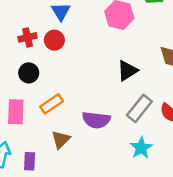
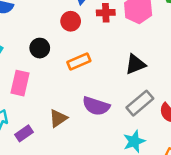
red cross: (28, 37) -> (106, 13), moved
orange rectangle: (52, 104) -> (79, 62), moved
purple rectangle: (30, 161) -> (24, 133), turned 42

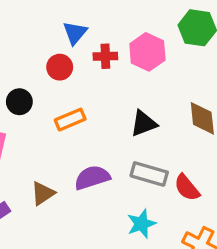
gray rectangle: (140, 103) -> (149, 174), turned 56
purple semicircle: (96, 106) -> (92, 178), turned 144

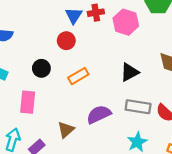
red cross: (105, 56) -> (96, 13), moved

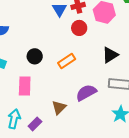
red circle: (66, 41) -> (79, 28), moved

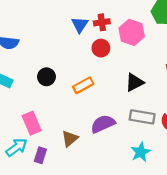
pink rectangle: (25, 86) -> (32, 123), moved, turned -30
cyan arrow: (14, 119) -> (17, 147), turned 36
purple rectangle: (35, 124) -> (40, 155), turned -32

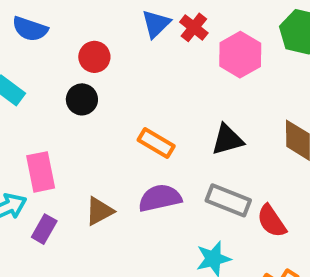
red cross: (102, 22) -> (194, 27), turned 35
red circle: (101, 48) -> (94, 57), moved
orange rectangle: (83, 85) -> (156, 143), moved, turned 48

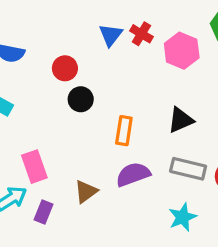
black circle: (82, 99) -> (81, 99), moved
orange rectangle: (156, 143) -> (124, 131), turned 76

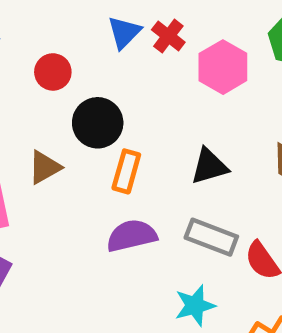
black circle: (81, 99) -> (98, 123), moved, size x1.4
brown triangle: (86, 192) -> (45, 167), moved

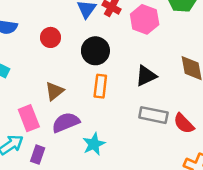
black circle: (98, 123) -> (95, 51), moved
purple semicircle: (132, 236) -> (66, 122), moved
cyan star: (195, 306) -> (94, 144), moved

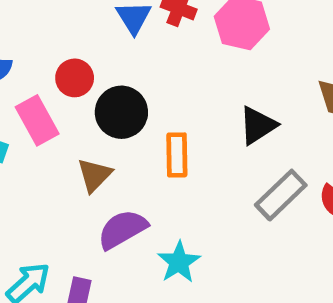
black circle: (95, 51) -> (121, 112), moved
gray rectangle: (153, 115) -> (281, 195), turned -48
pink rectangle: (29, 118) -> (37, 120), moved

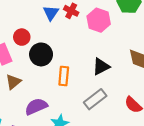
brown triangle: (94, 175) -> (13, 82), moved
gray rectangle: (281, 195) -> (95, 99), moved

